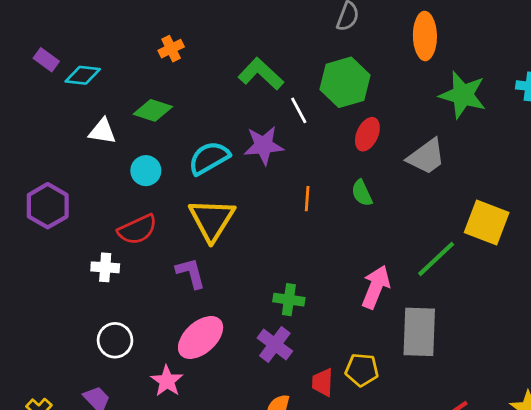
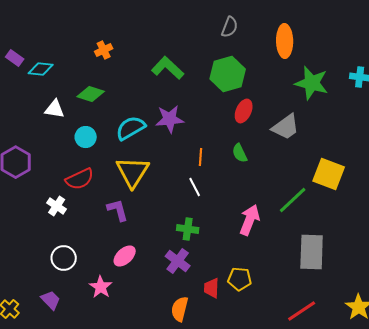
white line: (299, 110) -> (195, 187), moved
white cross: (105, 267) -> (57, 206), turned 30
gray rectangle: (419, 332) -> (312, 252), moved
pink ellipse: (201, 337) -> (125, 256), size x0.7

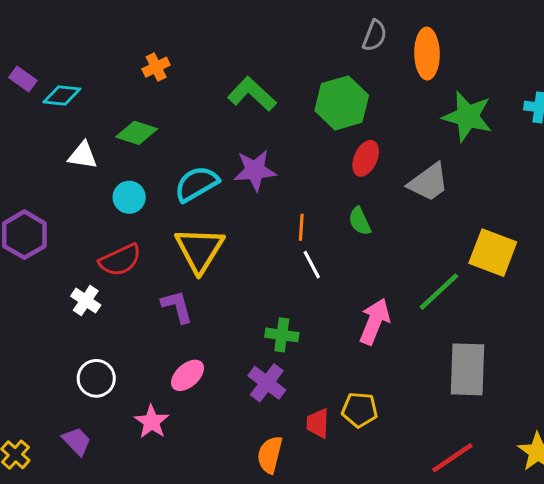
gray semicircle: (230, 27) -> (375, 36), moved
white line: (195, 187) -> (312, 265), moved

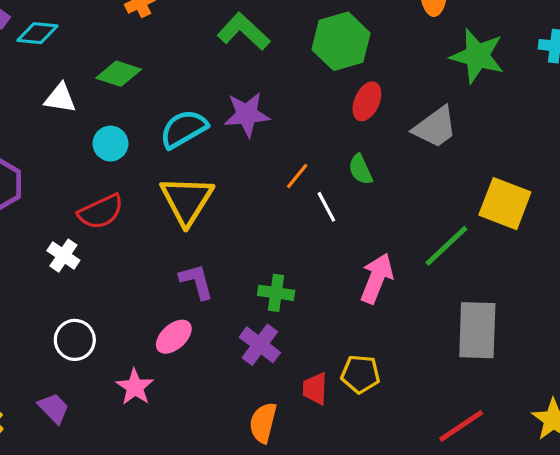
orange line: (301, 227) -> (297, 176), turned 35
white line: (312, 265) -> (326, 207), moved
purple L-shape: (177, 307) -> (197, 281), moved

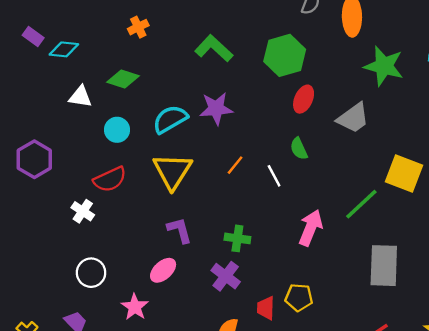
orange line: (297, 176) -> (235, 165), moved

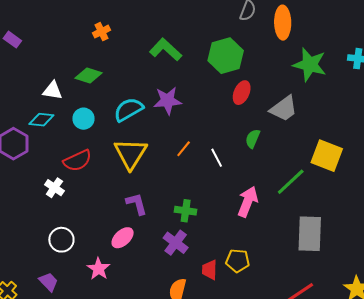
cyan diamond: (64, 49) -> (41, 120), moved
green semicircle: (299, 149) -> (253, 139), moved, turned 48

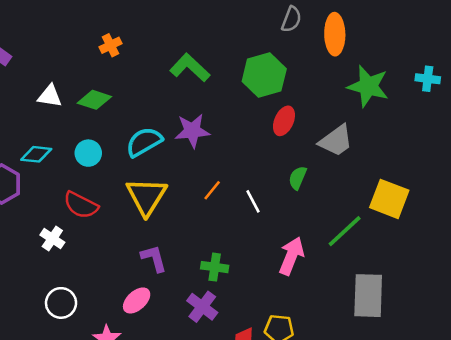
white triangle: (52, 91) -> (50, 96), moved
red semicircle: (77, 161) -> (81, 205), turned 52

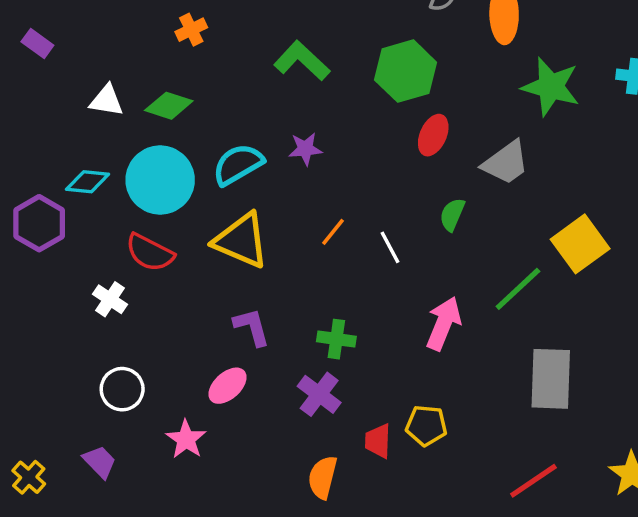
purple star: (192, 131) -> (305, 149), size x0.7
cyan circle: (88, 153) -> (160, 180), size x1.8
yellow triangle: (146, 196) -> (241, 240), turned -39
yellow square: (389, 199) -> (580, 244), turned 33

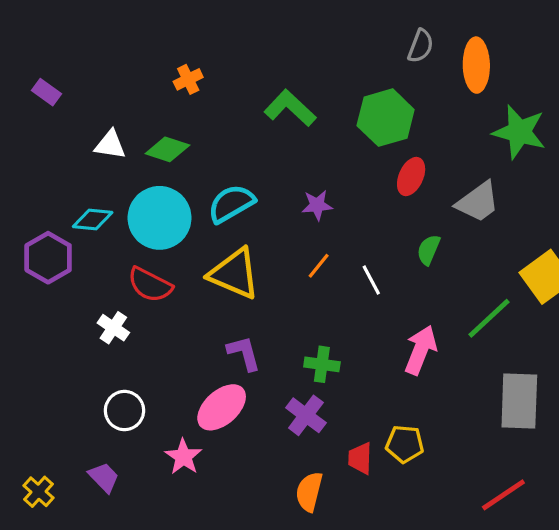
purple star: (305, 149) -> (317, 205), moved
pink ellipse: (228, 386) -> (222, 407), size x1.4

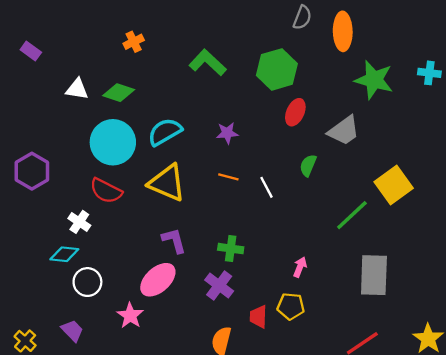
cyan diamond: (93, 219) -> (64, 254), moved
orange line: (319, 266) -> (228, 177), turned 66
pink arrow: (421, 350) -> (300, 267), moved, size x0.6

